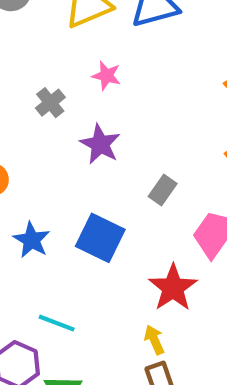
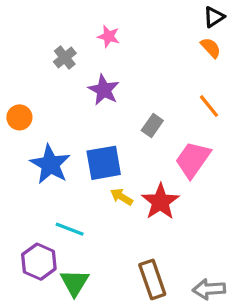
blue square: (100, 238) -> (104, 163), turned -36
blue star: (32, 240) -> (50, 164), size x1.4
yellow arrow: (154, 340) -> (122, 197), moved, turned -35

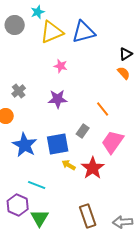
gray cross: (65, 57) -> (19, 91), moved
purple star: (104, 90) -> (58, 99), turned -30
orange line: (209, 106) -> (103, 109), moved
gray rectangle: (152, 126) -> (83, 131), moved

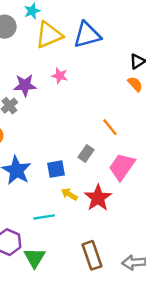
purple star: (58, 99) -> (25, 85), moved
blue square: (58, 144) -> (56, 169), size x0.7
cyan line: (37, 185) -> (44, 217), moved, turned -30

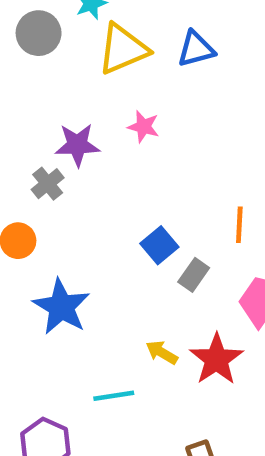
blue triangle: (87, 35) -> (196, 49), size x0.7
orange line: (110, 127) -> (239, 225), turned 42
blue square: (56, 169) -> (159, 245), moved, turned -30

